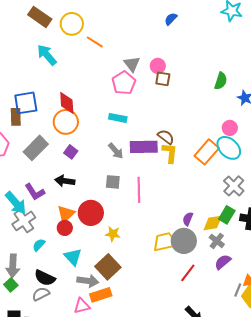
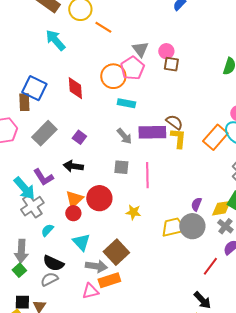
blue square: (26, 103) -> (34, 88), turned 35
orange circle: (66, 122) -> (113, 76), moved
yellow star: (113, 234) -> (133, 212), moved
red line: (188, 273) -> (210, 266), moved

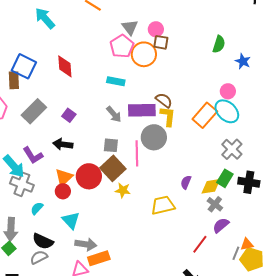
orange circle: (113, 76) -> (144, 54), moved
gray cross: (32, 206) -> (22, 184), turned -35
gray circle: (192, 226) -> (154, 137), moved
brown square: (116, 252) -> (113, 168), moved

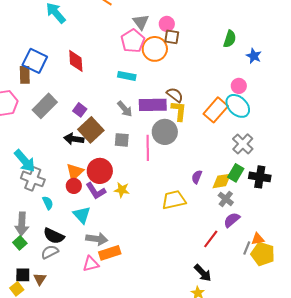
purple L-shape: (33, 155) -> (96, 191), moved
brown square: (113, 168) -> (91, 130), moved
yellow star: (123, 190) -> (122, 190), moved
cyan semicircle: (37, 208) -> (48, 203), turned 112

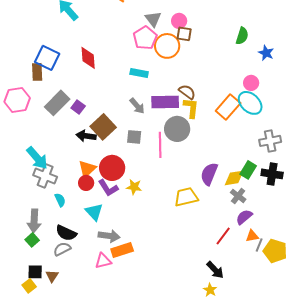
purple square: (80, 110) -> (78, 107), moved
gray cross: (243, 144) -> (270, 141), moved, turned 35
purple semicircle: (197, 177) -> (209, 174), size x1.6
orange triangle: (258, 239) -> (252, 236), moved

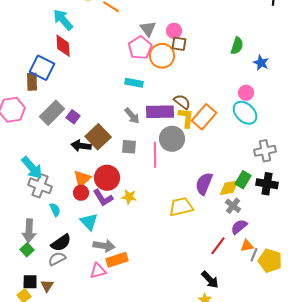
red diamond: (88, 58) -> (63, 46), moved
orange rectangle: (228, 107) -> (204, 117), moved
black semicircle: (66, 233) -> (61, 243), turned -60

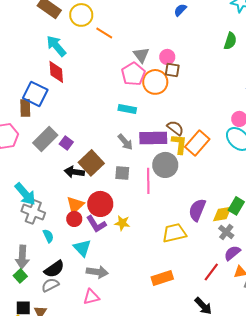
green semicircle: (237, 46) -> (230, 41), moved
orange rectangle: (117, 260) -> (162, 278), moved

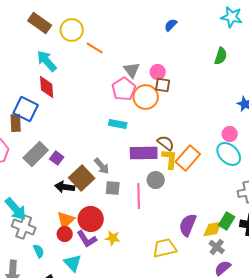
gray arrow: (125, 142) -> (102, 166), moved
gray circle: (165, 165) -> (156, 180), size x0.7

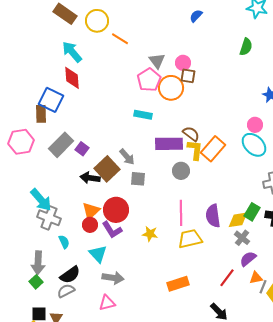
pink line: (139, 196) -> (181, 213), moved
purple semicircle: (188, 225) -> (213, 216), turned -30
yellow star: (113, 238) -> (150, 234), moved

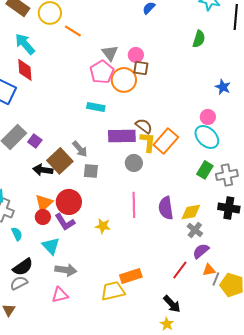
green rectangle: (252, 212) -> (205, 170), moved
yellow trapezoid: (190, 239) -> (113, 291), moved

